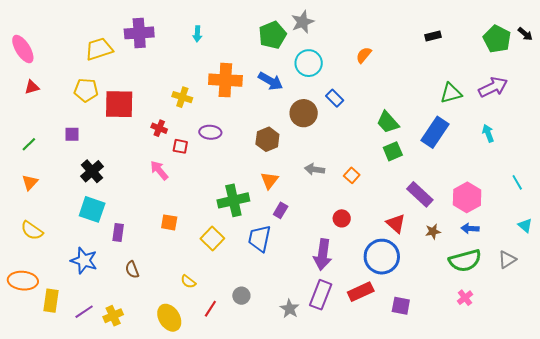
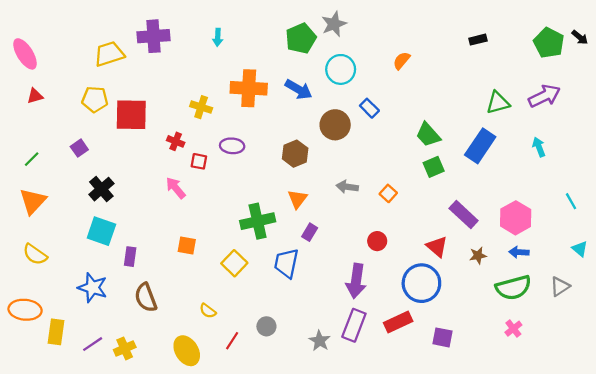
purple square: (72, 134) -> (79, 148), turned -35
orange triangle: (30, 182) -> (33, 201), size x1.5
brown semicircle: (132, 270) -> (146, 298), size x1.5

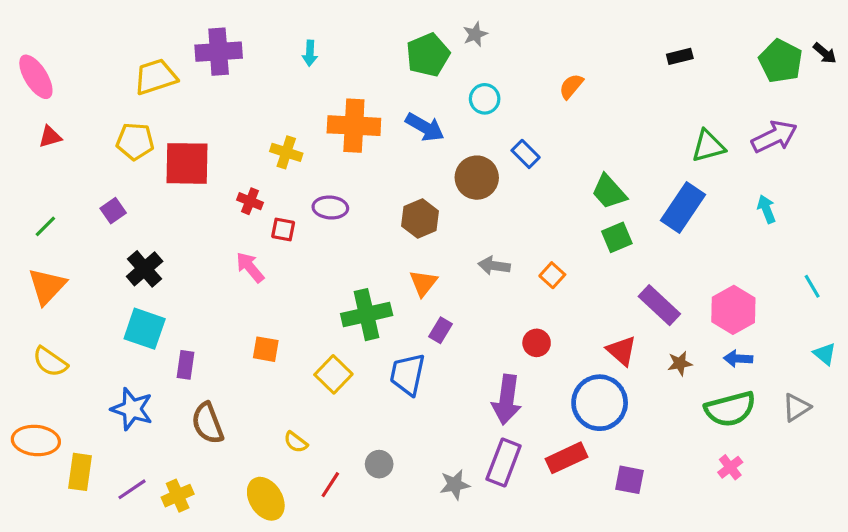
gray star: (334, 24) -> (475, 34), size x0.7
cyan circle: (341, 69) -> (485, 99), size x0.7
gray star: (320, 341) -> (455, 485), turned 30

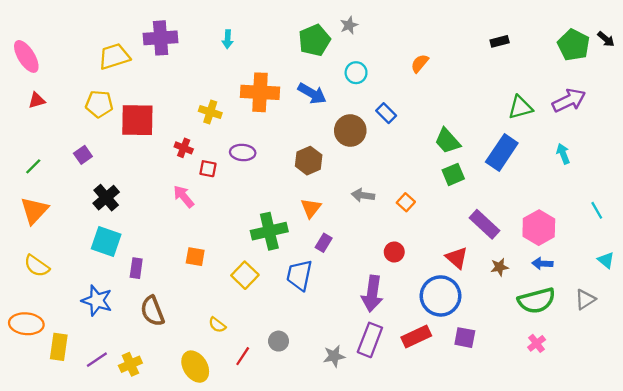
purple square: (629, 480) -> (465, 338), moved

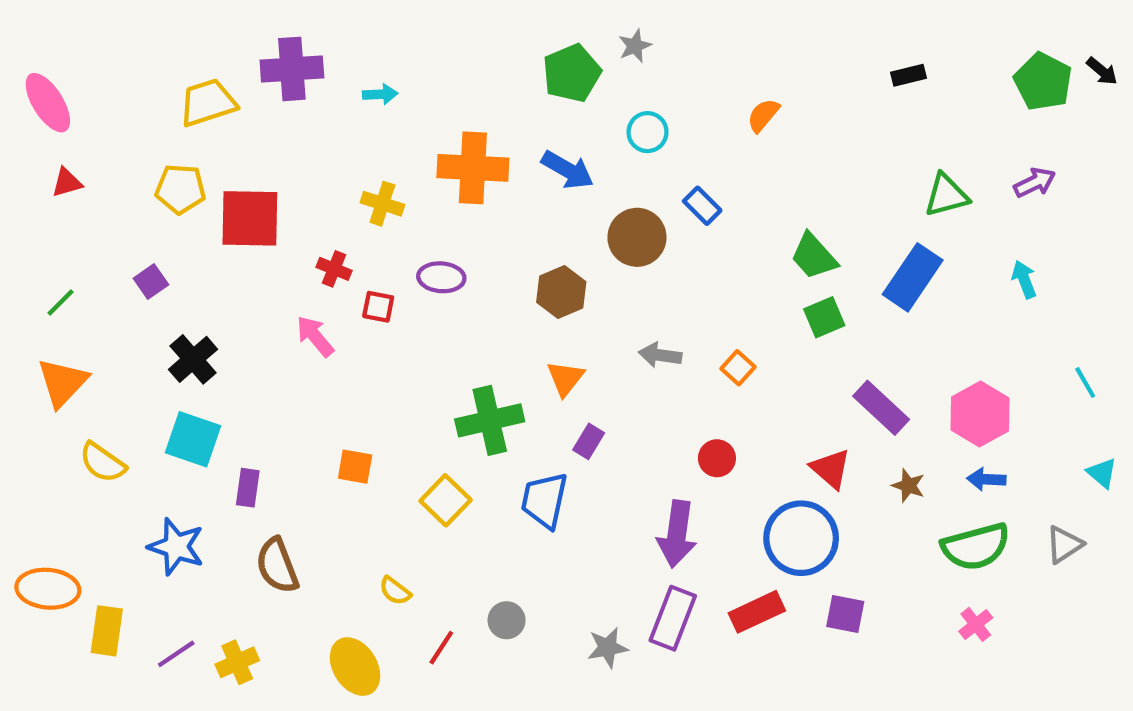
cyan arrow: (228, 39) -> (380, 94), moved, turned -96
purple arrow: (569, 100) -> (1035, 183), size x0.7
pink arrow: (184, 196) -> (315, 336), moved
yellow semicircle: (37, 266) -> (103, 462), moved
brown star: (500, 267) -> (908, 486), turned 30

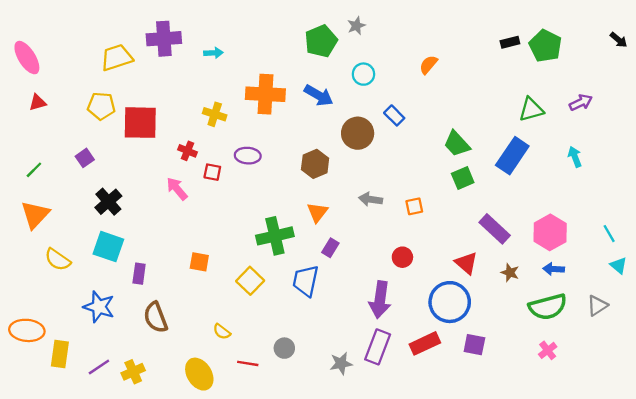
green pentagon: (1043, 82) -> (545, 46), moved
orange square: (738, 368) -> (414, 206), turned 36
cyan line: (1085, 382) -> (609, 234), moved
red line: (441, 648) -> (248, 363), turned 66

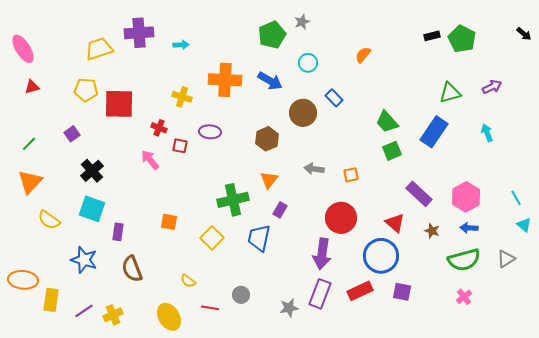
red circle: (402, 257) -> (341, 218), size x1.8

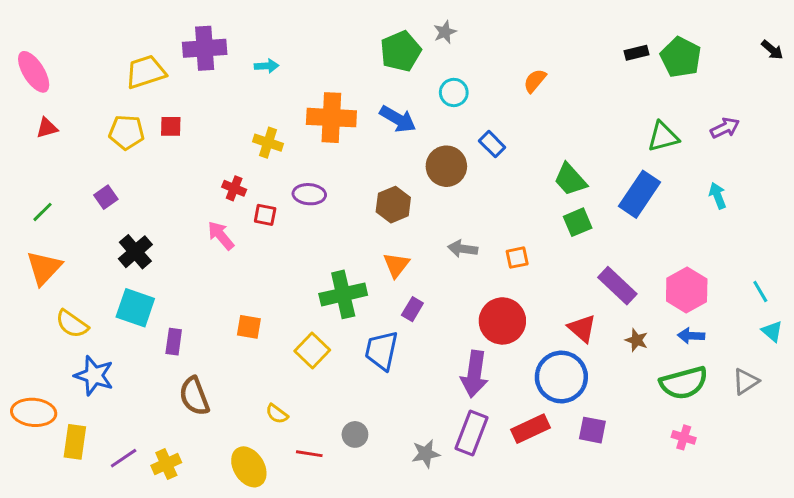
red square: (119, 104) -> (171, 126), moved, size x0.5
blue star: (84, 260) -> (94, 376), moved
pink cross: (464, 297) -> (684, 437), turned -35

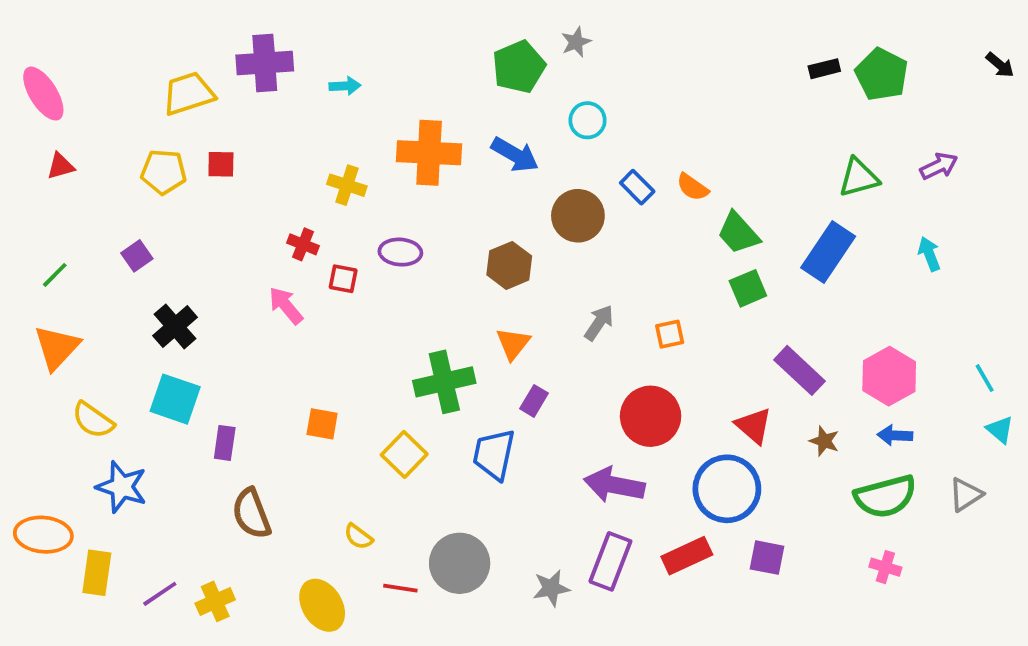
orange semicircle: (535, 81) -> (693, 187), moved, turned -95
gray arrow: (463, 249) -> (599, 323), turned 116
purple arrow: (474, 374) -> (614, 485), turned 93
gray circle: (355, 434) -> (460, 563), size x1.8

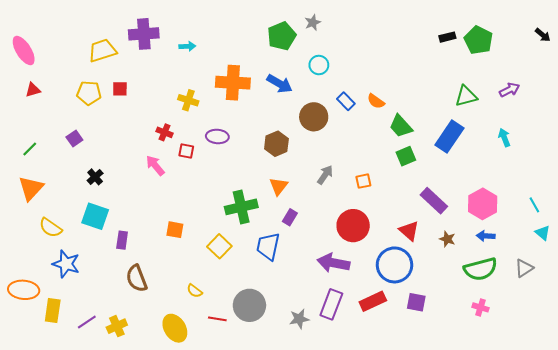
black cross: (175, 326) -> (95, 177), size x0.7

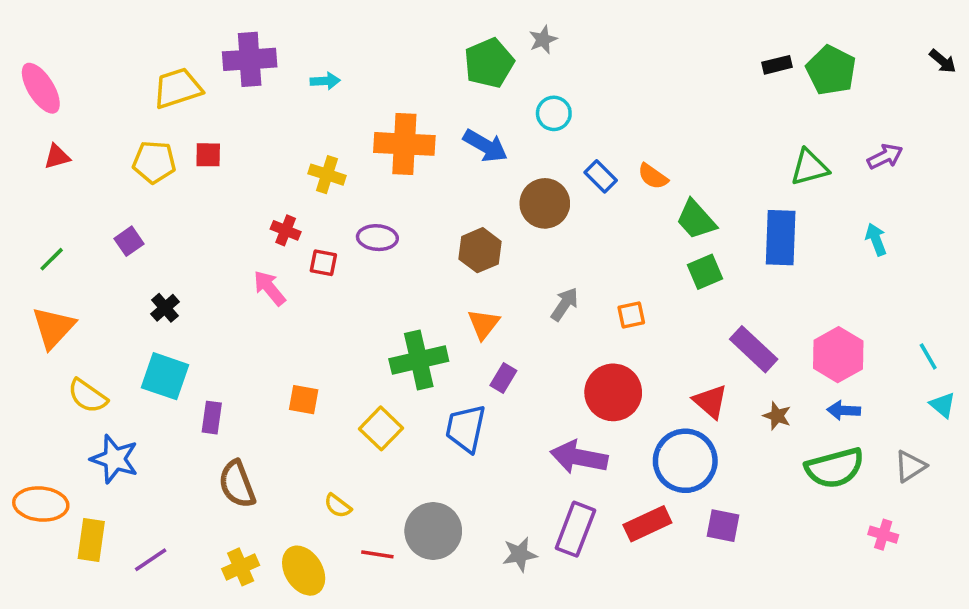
blue rectangle: (449, 136) -> (781, 238), turned -32
pink cross: (481, 307) -> (883, 535), moved
yellow cross: (117, 326) -> (241, 567), moved

